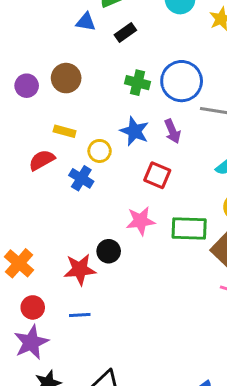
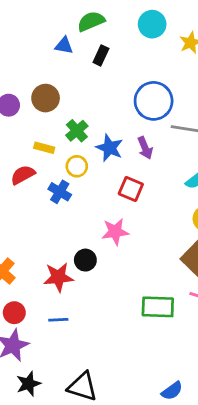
black rectangle: (125, 32) -> (101, 55), turned -30
green cross: (137, 83) -> (77, 131), moved, turned 35
green rectangle: (189, 228) -> (158, 307), moved

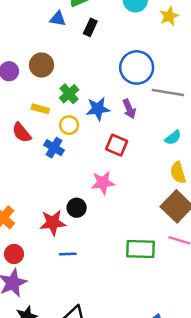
blue star: (110, 148) -> (98, 109), turned -30
red semicircle: (23, 175) -> (21, 133), turned -100
blue line: (58, 320) -> (68, 254), moved

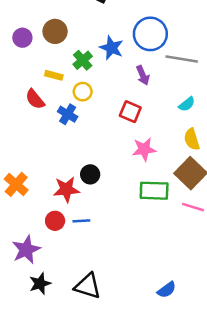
blue star: (98, 109) -> (111, 48), moved, turned 30
pink star: (103, 183) -> (144, 149), moved
green rectangle: (140, 249) -> (154, 191), moved
red circle: (14, 254) -> (55, 221), moved

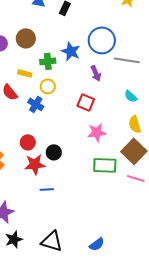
green cross: (83, 60) -> (48, 61), turned 35
cyan semicircle: (187, 104) -> (131, 96), turned 80
red circle: (55, 221) -> (28, 142), moved
blue semicircle: (167, 290) -> (97, 244), moved

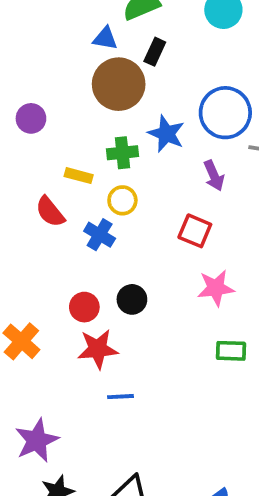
brown circle: (26, 38) -> (119, 84), moved, size x1.4
black circle: (54, 152) -> (132, 299), moved
green rectangle: (105, 165) -> (231, 351), size x0.7

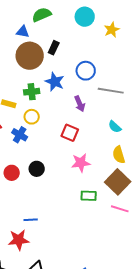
black rectangle: (155, 52) -> (54, 48), moved
blue circle: (225, 113) -> (86, 71), size x0.7
red star: (98, 349) -> (19, 240), moved

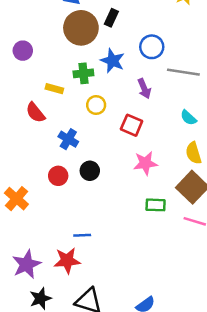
yellow circle: (32, 117) -> (96, 105), moved
blue cross: (20, 135) -> (68, 139), moved

